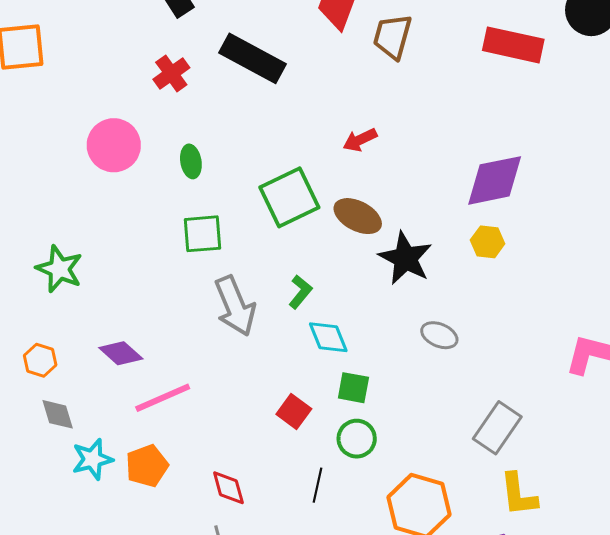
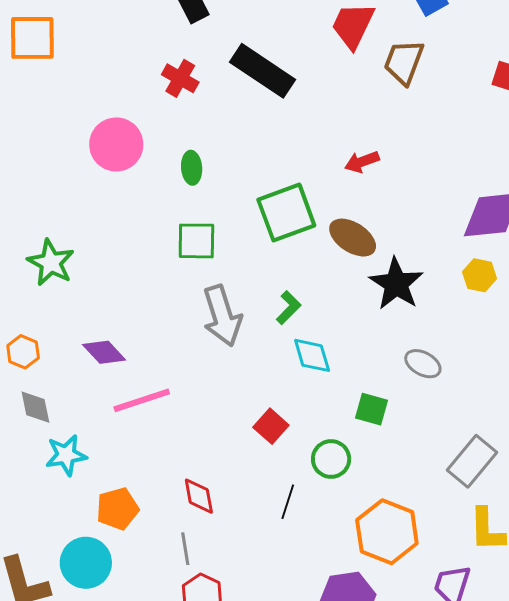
red cross: (171, 73) -> (180, 78), turned -30
green square: (353, 388) -> (372, 409), moved
orange pentagon: (147, 466) -> (117, 509), moved

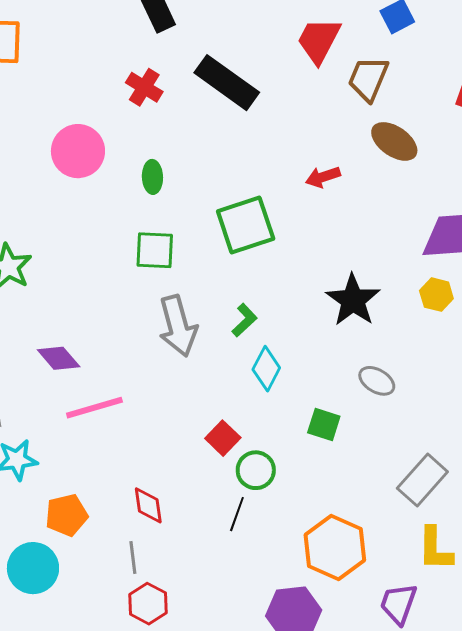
brown ellipse: (353, 238) -> (394, 141), moved
cyan diamond: (312, 355) -> (266, 369), turned 42
green circle: (331, 459) -> (256, 470), moved

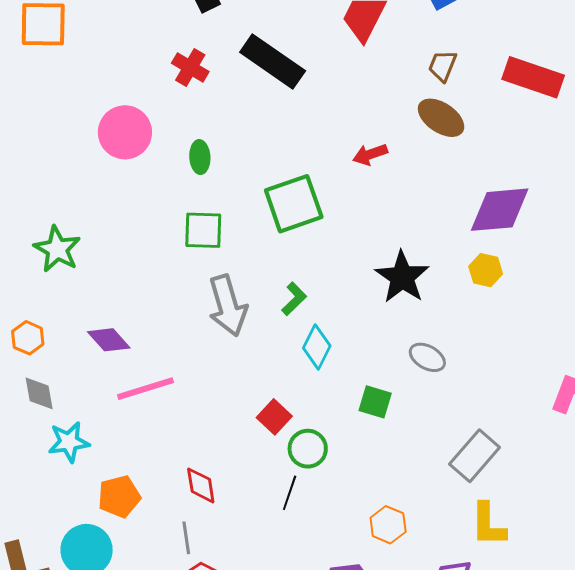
brown trapezoid: (368, 79) -> (443, 66), moved, size x0.7
orange hexagon: (335, 547) -> (388, 525), size x0.6

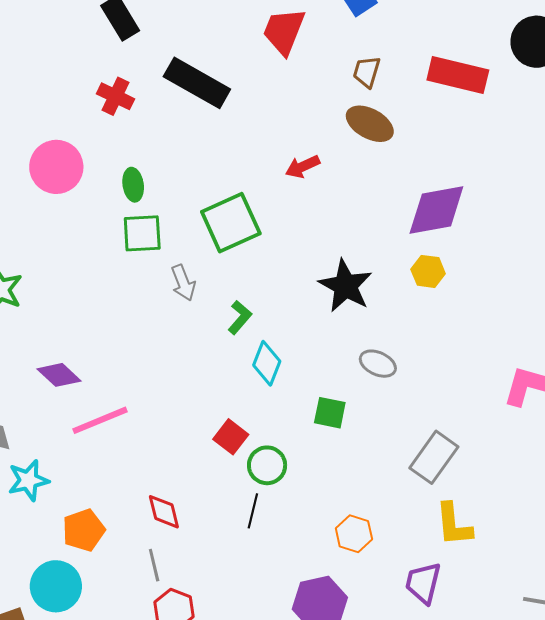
green square: (203, 230) -> (142, 233), moved
gray arrow: (228, 306) -> (183, 283), moved, size x0.6

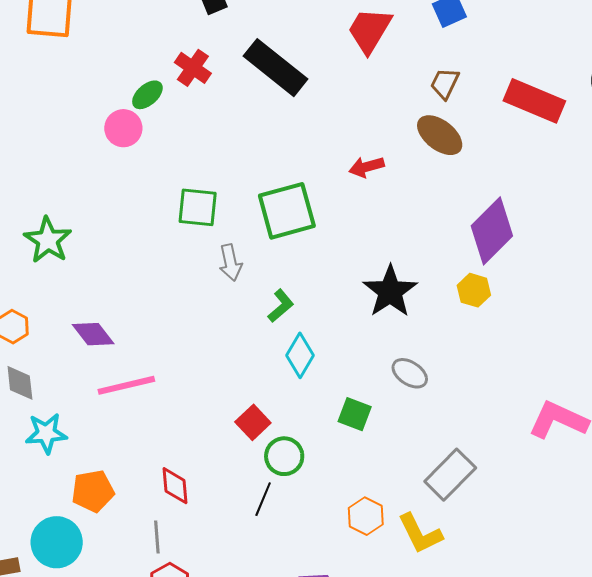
pink circle: (56, 167) -> (123, 128), size x0.7
green ellipse: (133, 185) -> (147, 95), moved, turned 48
purple diamond: (436, 210) -> (492, 231), turned -44
yellow L-shape: (454, 525) -> (420, 534), moved, turned -30
orange hexagon: (354, 534) -> (366, 516), moved

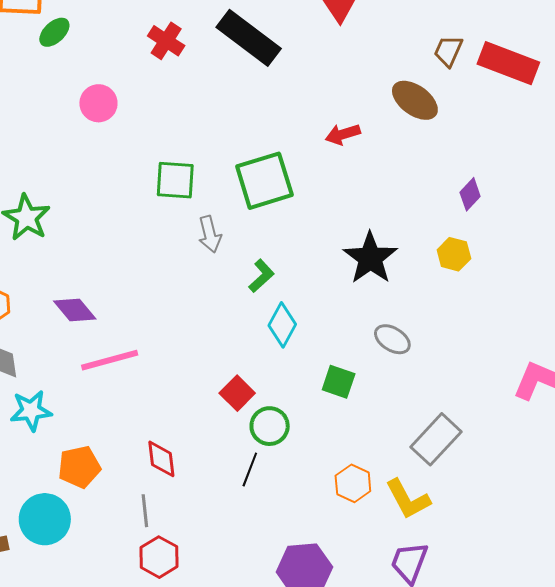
brown trapezoid: (445, 83) -> (448, 51), moved
green ellipse: (147, 95) -> (54, 32), moved
purple diamond: (492, 231) -> (470, 194), size x0.5

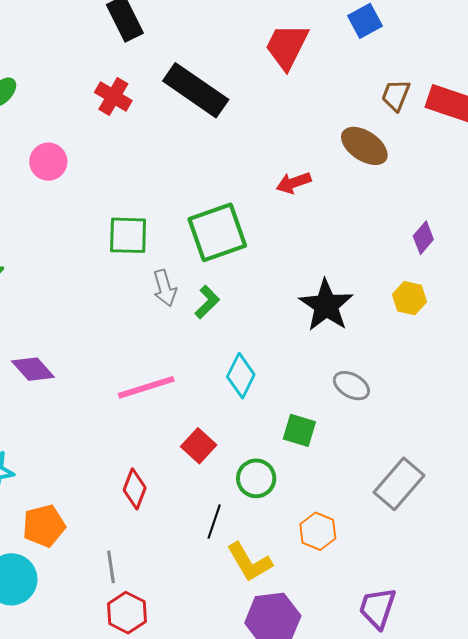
green L-shape: (261, 276) -> (207, 302), moved
pink line: (110, 360) -> (146, 387), moved
green circle: (270, 426) -> (256, 478), moved
red diamond: (161, 459) -> (135, 489), moved, turned 30
yellow L-shape: (408, 499) -> (249, 562), moved

